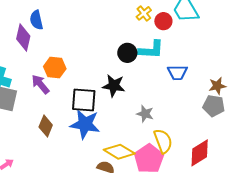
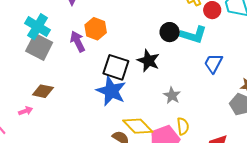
blue trapezoid: (177, 73) -> (213, 63), turned 105
brown diamond: (46, 126) -> (43, 91), moved, turned 65
yellow semicircle: (163, 141) -> (183, 126), size x0.7

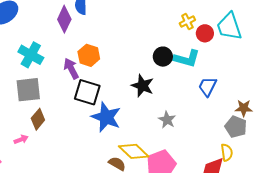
gray square: (39, 47) -> (28, 90), moved, turned -32
black square: (116, 67) -> (87, 92), moved
brown diamond: (43, 91) -> (38, 119), turned -60
yellow semicircle: (183, 126) -> (227, 152), moved

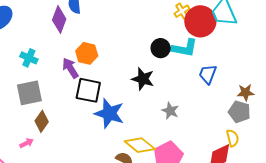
red circle: (205, 33) -> (200, 21), size x1.8
cyan cross: (31, 55) -> (29, 58), size x0.7

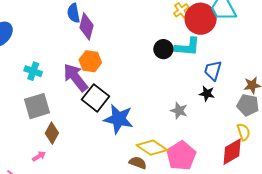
purple diamond: (59, 20) -> (87, 26), moved
purple arrow: (70, 68) -> (75, 77), size x1.4
black star: (143, 79) -> (207, 94), moved, size x0.7
black square: (88, 90) -> (95, 98), turned 32

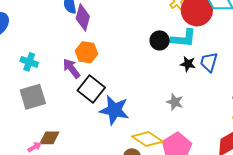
purple arrow: (75, 77) -> (71, 68), size x0.7
black star: (207, 94) -> (188, 64), moved
brown diamond: (52, 133) -> (49, 138), moved, turned 60

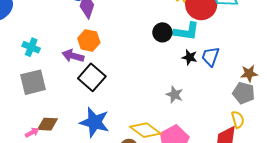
purple arrow: (71, 68) -> (73, 56), turned -40
blue star: (114, 110) -> (95, 122), moved

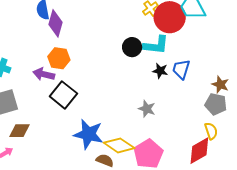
brown star: (249, 73) -> (220, 84), turned 30
blue star: (95, 122) -> (88, 134), moved
brown diamond: (48, 124) -> (20, 131), moved

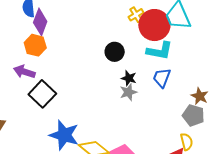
cyan L-shape: (156, 45) -> (160, 51), moved
orange hexagon: (59, 58) -> (35, 45), moved
black star: (160, 71) -> (129, 78), moved
gray star: (147, 109) -> (128, 92), moved, turned 30

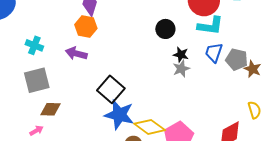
black square: (42, 94) -> (111, 89), moved
gray pentagon: (193, 115) -> (237, 59), moved
yellow semicircle: (187, 142) -> (254, 110), moved

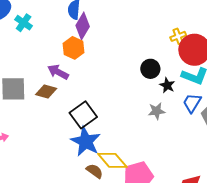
cyan cross: (34, 45) -> (24, 23), moved
black star: (181, 55) -> (167, 85), moved
brown diamond: (50, 109) -> (46, 92), moved

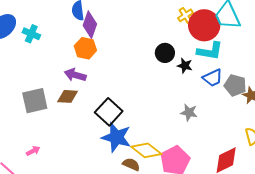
blue trapezoid: (192, 103) -> (213, 78), turned -135
gray star: (157, 111) -> (189, 112), moved, turned 30

